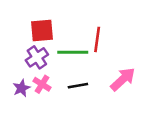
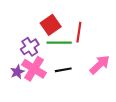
red square: (42, 30) -> (51, 25), moved, turned -30
pink cross: (42, 84) -> (34, 69), size x1.6

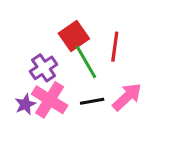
green line: (59, 43) -> (86, 62), turned 60
pink arrow: (100, 65) -> (127, 97), moved

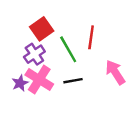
red square: (74, 36) -> (42, 29), moved
pink arrow: (127, 97) -> (115, 72), moved, turned -80

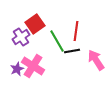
purple cross: (34, 54) -> (21, 37), moved
black line: (73, 81) -> (72, 51), moved

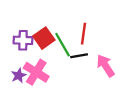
red square: (35, 24) -> (44, 38), moved
purple cross: (21, 37) -> (23, 40), turned 36

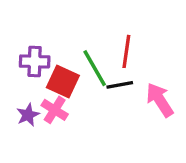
red square: (44, 38) -> (63, 82), moved, turned -30
pink cross: (36, 72) -> (55, 110), size x0.7

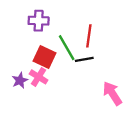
purple cross: (35, 61) -> (39, 21), moved
pink arrow: (160, 100) -> (112, 93), moved

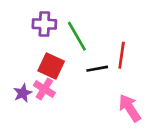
red line: (89, 36) -> (122, 55), moved
green line: (67, 48) -> (77, 36), moved

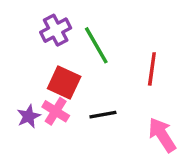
purple cross: (44, 24) -> (56, 30), turned -30
black line: (97, 69) -> (103, 115), moved

